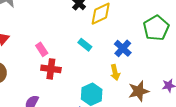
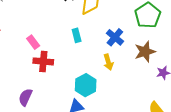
cyan rectangle: (85, 45) -> (77, 35), turned 40
brown star: (139, 91) -> (145, 52), moved

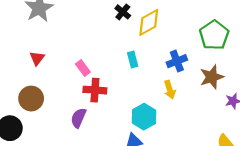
blue cross: (115, 37) -> (177, 61), turned 30
purple semicircle: (25, 97) -> (78, 118), moved

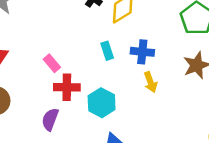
blue cross: (177, 61) -> (142, 52), moved, turned 30
cyan hexagon: (144, 117) -> (102, 103), moved

